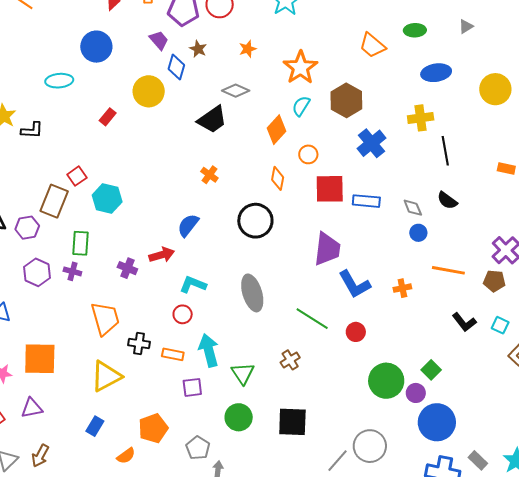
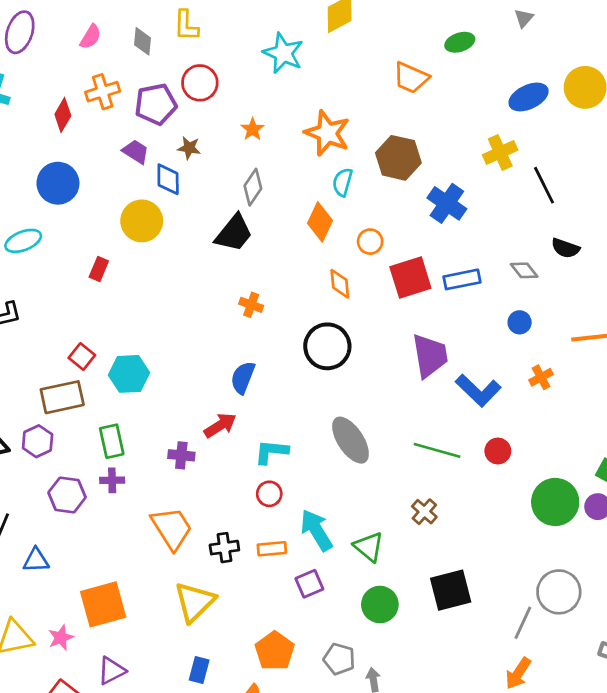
blue ellipse: (436, 73) -> (529, 97), moved
gray diamond: (236, 91) -> (253, 187), turned -64
brown rectangle: (54, 201) -> (62, 397), turned 72
blue circle: (418, 233) -> (520, 322), moved

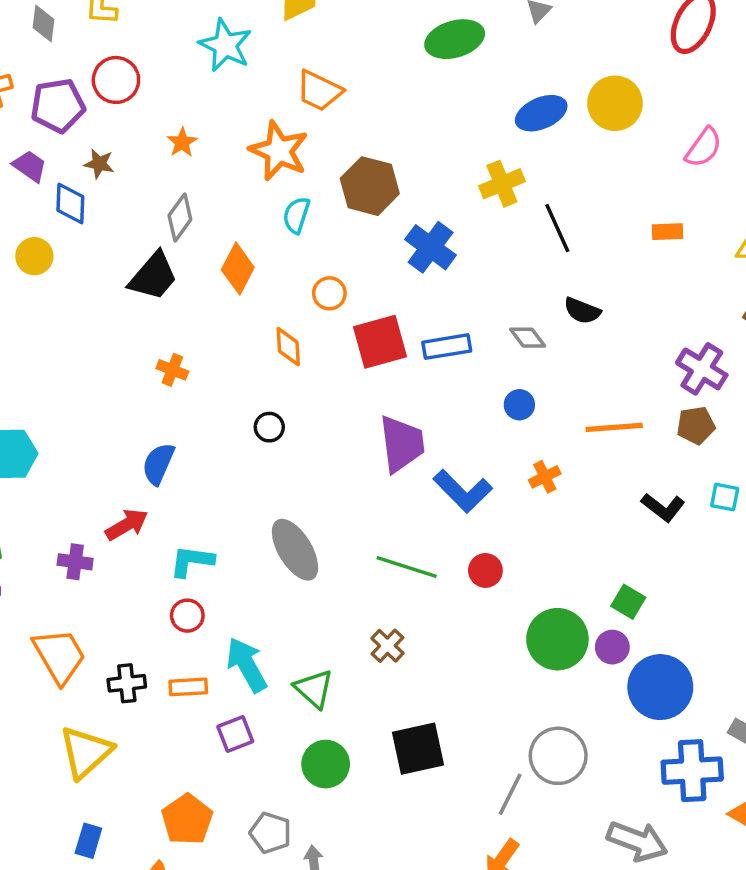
green ellipse: (460, 42) -> (455, 39), size x1.5
orange trapezoid: (411, 78) -> (319, 91), moved
yellow circle: (142, 221) -> (34, 256), size x0.7
orange diamond: (320, 222) -> (238, 269), moved
black circle: (327, 346) -> (269, 427), size x0.5

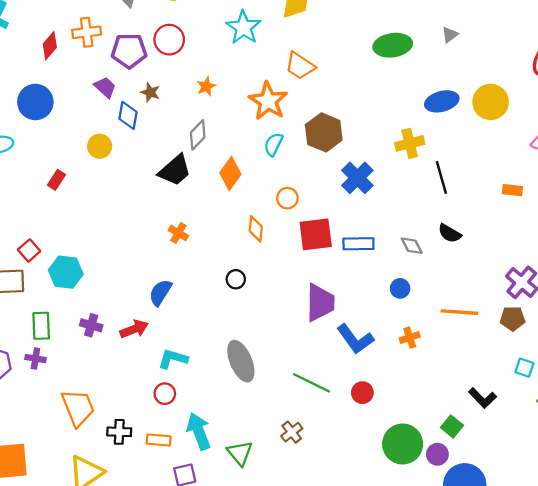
black L-shape: (663, 507) -> (483, 398), moved
purple cross: (75, 562) -> (91, 325), moved

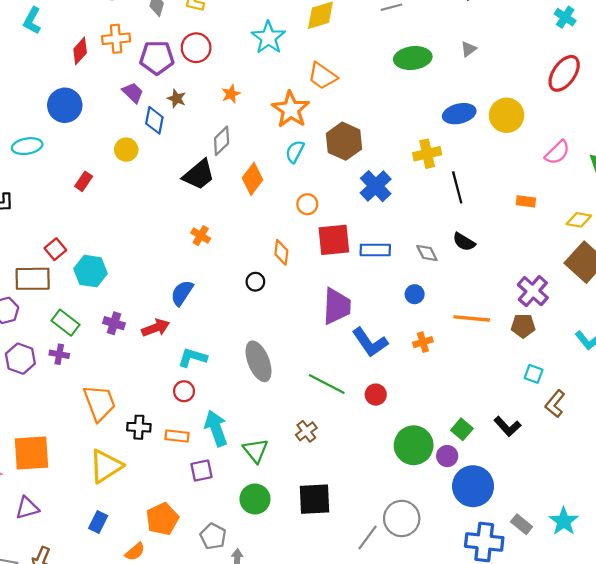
orange diamond: (256, 229) -> (281, 252), moved
green rectangle: (41, 326) -> (65, 323), turned -52
black L-shape: (483, 398) -> (507, 426), moved

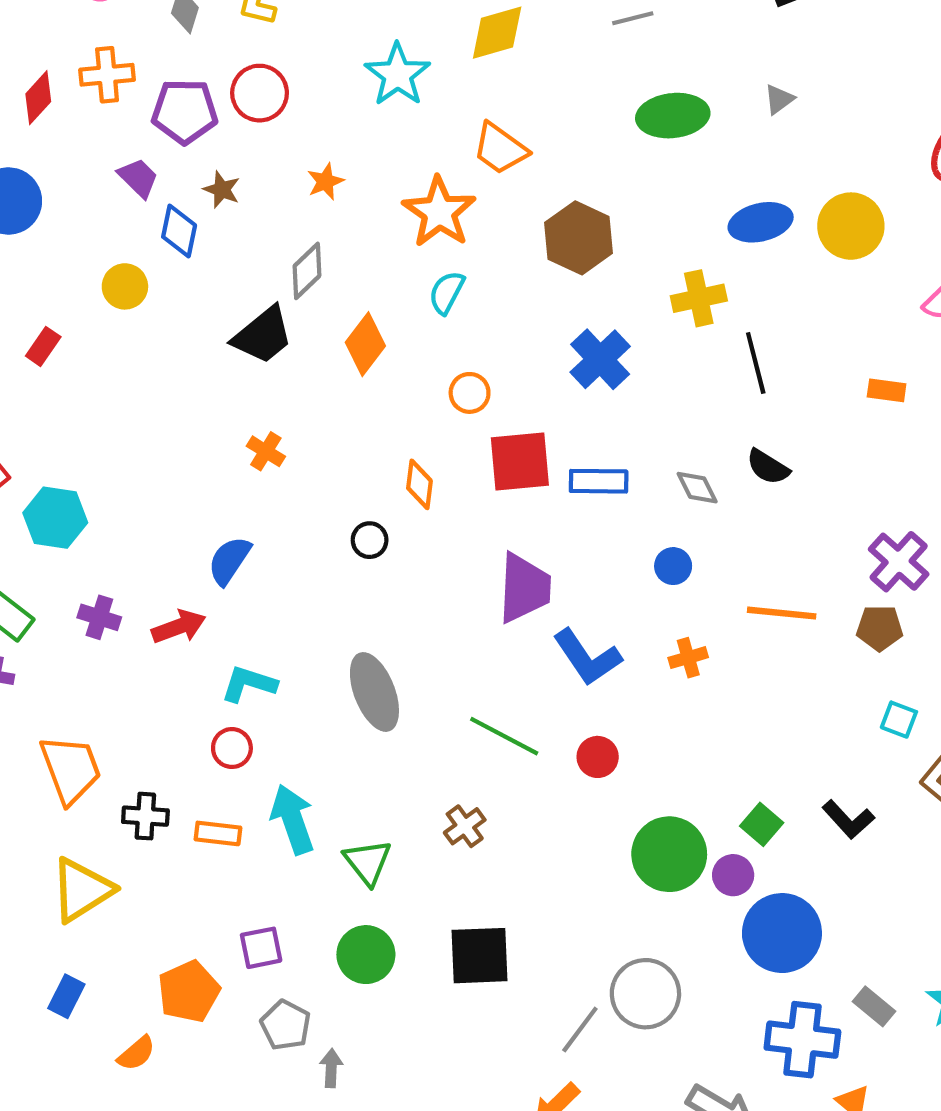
brown hexagon: (344, 141) -> (579, 238), moved
purple square: (201, 471) -> (261, 948), moved

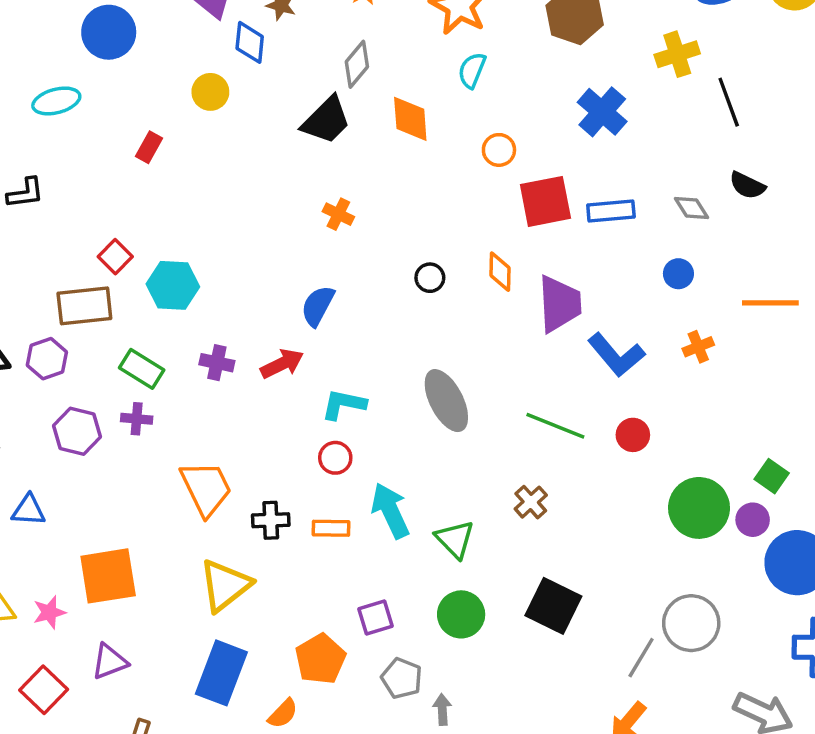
orange diamond: (365, 344) -> (410, 119), turned -36
orange diamond: (419, 484) -> (500, 272), moved
black square: (480, 956) -> (553, 606), turned 34
blue rectangle: (66, 996) -> (221, 673), size x1.8

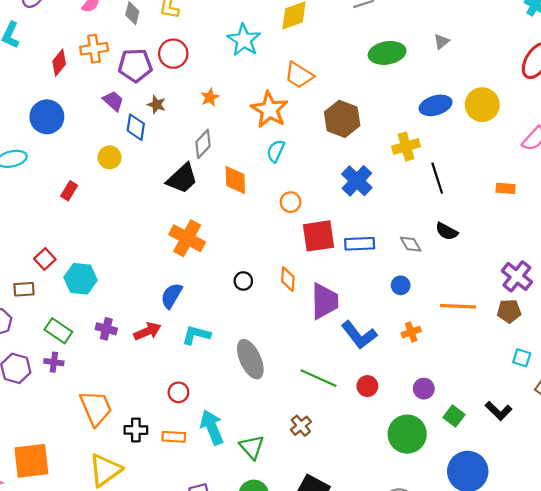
orange cross: (338, 214) -> (187, 238), size x1.8
brown rectangle: (84, 306) -> (24, 289), size x0.6
cyan L-shape: (344, 404) -> (196, 335), moved
purple circle: (753, 520) -> (424, 389), moved

